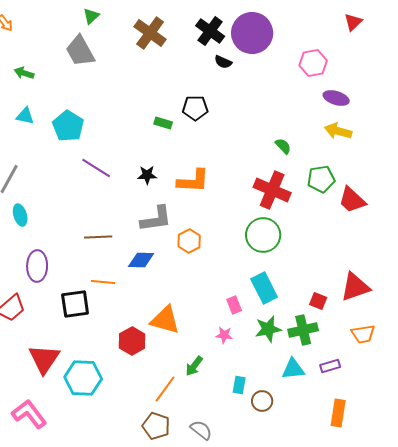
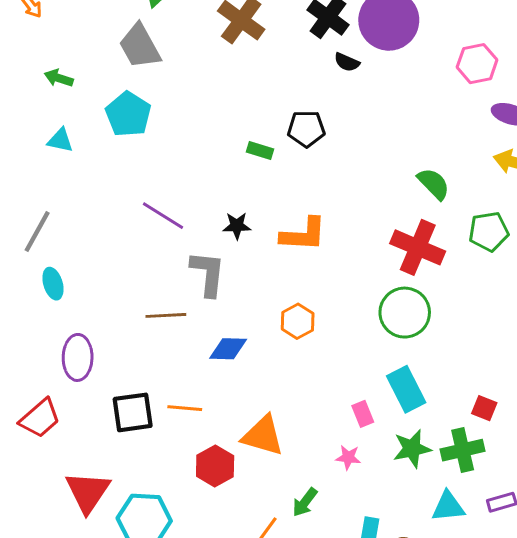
cyan pentagon: (68, 126) -> (128, 114), moved
green semicircle: (283, 146) -> (434, 184), size x1.4
gray L-shape: (156, 219) -> (208, 273), moved, turned -76
orange line: (103, 282) -> (185, 408), moved

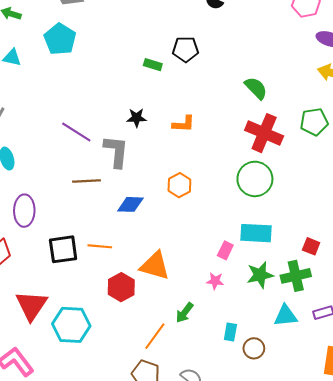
green semicircle: (434, 184) -> (256, 88), moved
purple line: (163, 216) -> (76, 132), moved
orange L-shape: (303, 234) -> (183, 124), size x0.7
cyan rectangle: (406, 389) -> (256, 233), turned -60
pink rectangle: (363, 414) -> (225, 250), turned 48

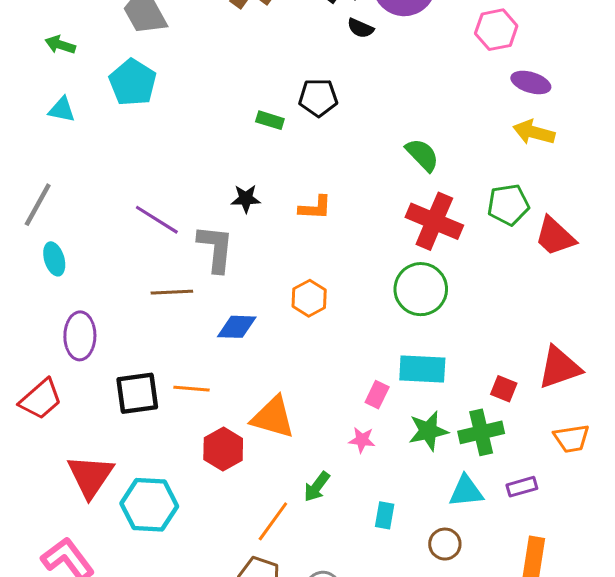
brown circle: (254, 348) -> (445, 544), moved

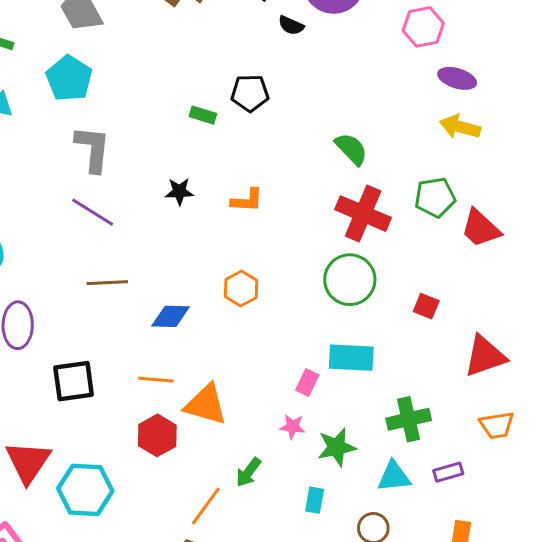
gray L-shape: (216, 248) -> (93, 149), moved
orange line: (191, 389) -> (156, 380), moved
red square: (504, 389) -> (426, 306), moved
green star: (428, 431) -> (337, 447), moved

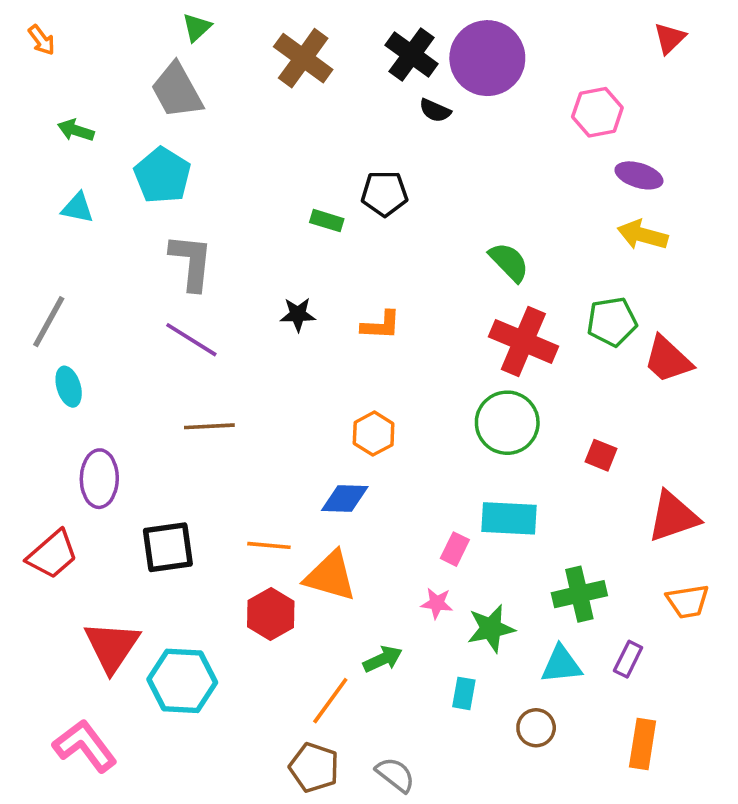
blue diamond: (171, 316) -> (345, 499), moved
green arrow: (248, 472) -> (383, 659), turned -152
purple rectangle: (448, 472) -> (628, 659), turned -48

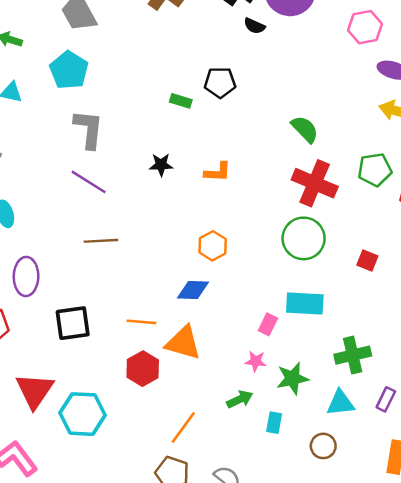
green arrow: (383, 659) -> (240, 399), moved

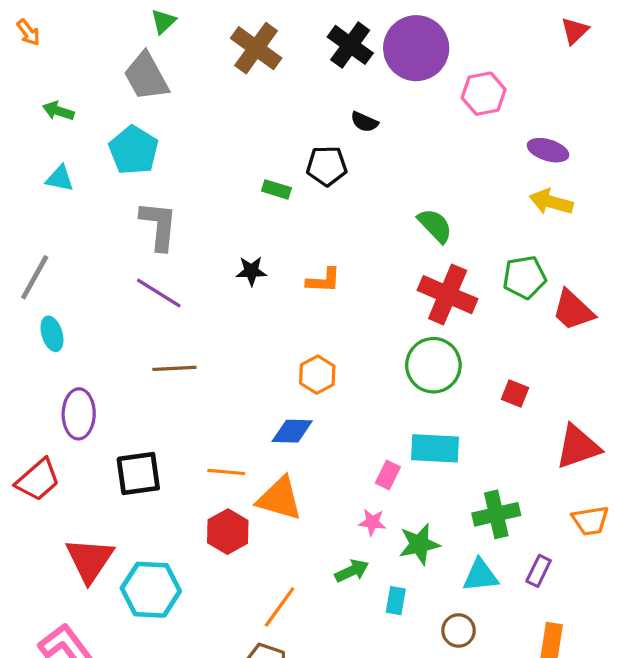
black semicircle: (254, 26) -> (364, 122), moved
pink hexagon: (365, 27) -> (484, 94), moved

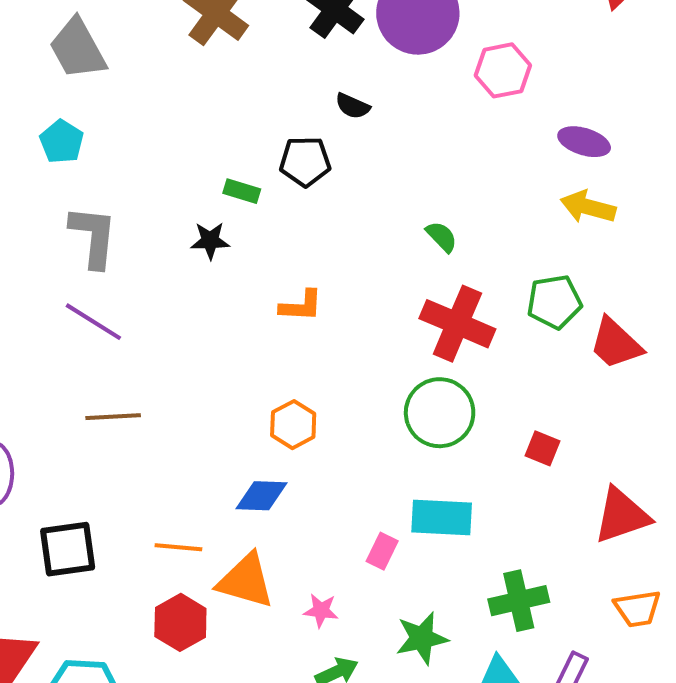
cyan pentagon: (134, 150) -> (62, 142), size x0.7
green semicircle: (435, 226) -> (442, 237), size x0.7
black star: (251, 271) -> (210, 241), moved
pink star: (372, 522) -> (321, 611), moved

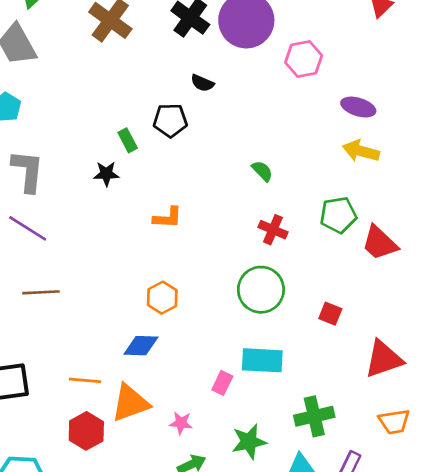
green rectangle: (242, 191) -> (128, 140), turned 45
red cross: (457, 324) -> (273, 230), size x0.6
orange triangle: (246, 581) -> (130, 403), turned -36

